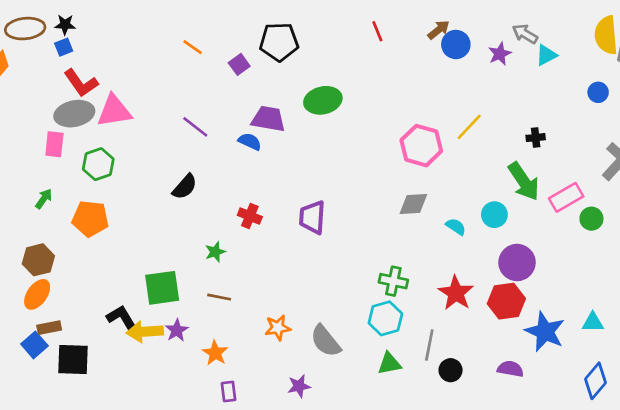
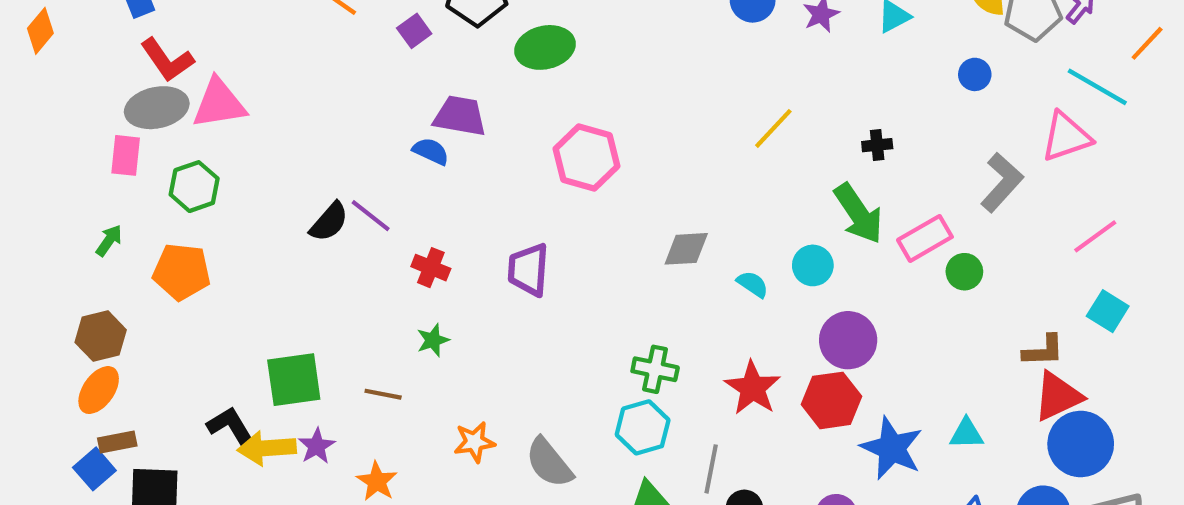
green ellipse: (323, 100) -> (545, 47), moved
purple line: (195, 127) -> (371, 216), moved
pink hexagon: (421, 146) -> (587, 157), moved
green star: (215, 252) -> (433, 340), moved

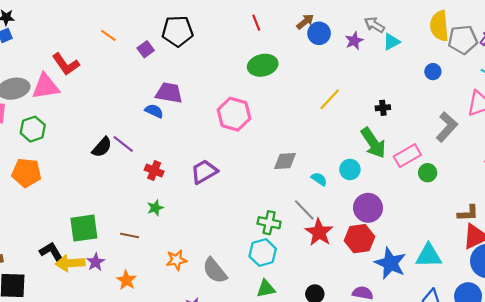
green ellipse: (545, 47) -> (263, 65), moved
red L-shape: (167, 60) -> (66, 64), moved
purple trapezoid: (528, 270) -> (204, 172), turned 56
cyan triangle: (966, 434) -> (429, 256), size x1.5
gray line: (711, 469) -> (304, 210), moved, turned -55

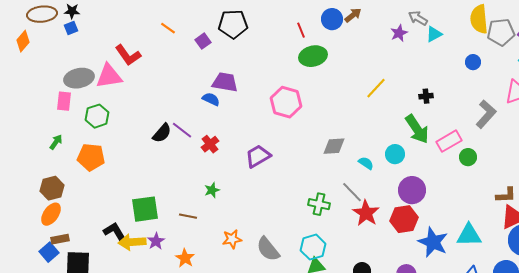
red line: (256, 23) -> (301, 30), moved
blue circle: (319, 33) -> (332, 19), moved
red cross: (154, 171) -> (210, 144), moved, turned 30
cyan hexagon: (263, 252) -> (313, 247), moved

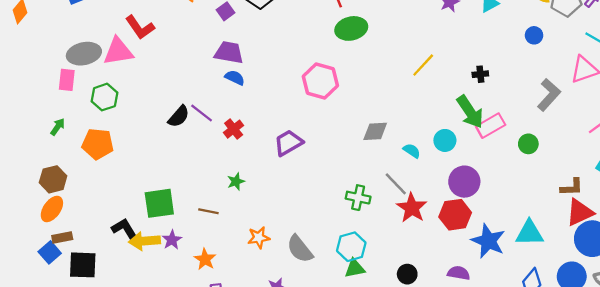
purple trapezoid: (225, 82) -> (229, 52), moved
pink rectangle: (449, 141) -> (491, 126), moved

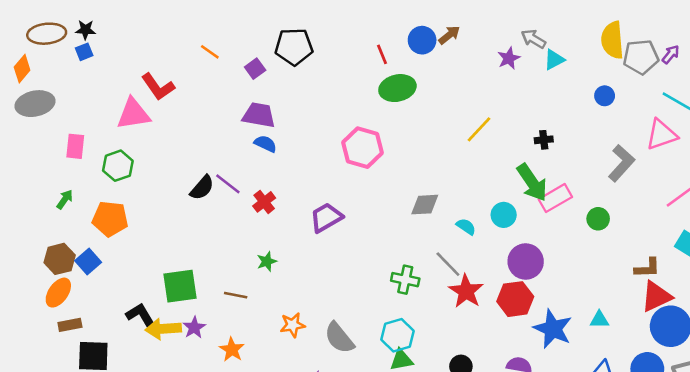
gray ellipse: (84, 54) -> (35, 104), moved
cyan triangle: (529, 233) -> (599, 320), size x0.6
blue square: (50, 252) -> (88, 261), moved

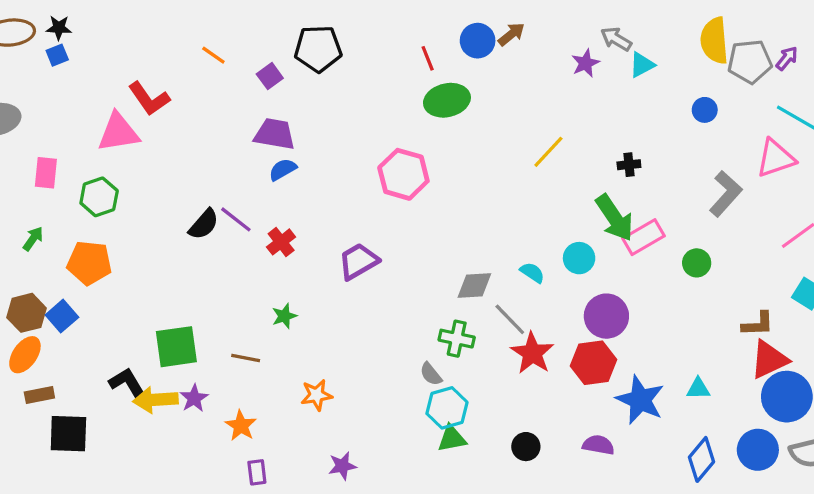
blue semicircle: (265, 144) -> (283, 169), turned -55
gray diamond: (425, 205) -> (474, 285), moved
gray semicircle: (339, 338) -> (431, 374), moved, size x0.6

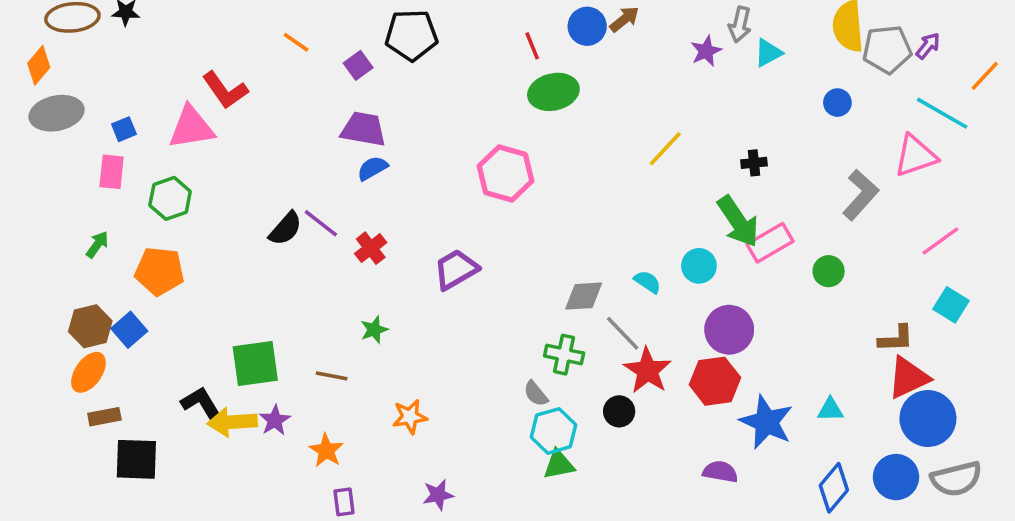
gray arrow: (616, 39) -> (740, 24), turned -108
blue square: (57, 55) -> (124, 129), moved
black circle: (526, 447) -> (619, 411), moved

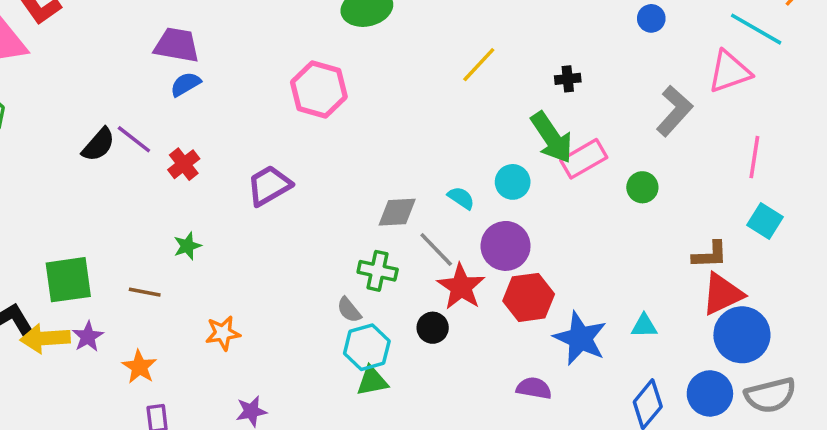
pink line: (940, 241) -> (754, 157), turned -45
purple circle: (729, 330) -> (506, 246), moved

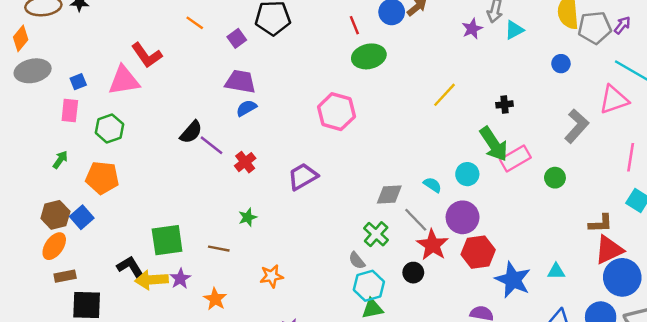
black semicircle: (98, 145) -> (191, 132), moved
green cross: (378, 271) -> (376, 234), turned 30

